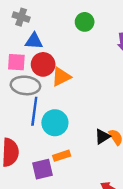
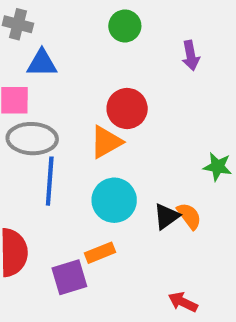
red circle: (43, 64) -> (127, 109), moved
orange triangle: (61, 77) -> (106, 142), moved
cyan circle: (55, 123) -> (114, 200), moved

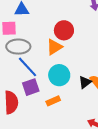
blue line: (50, 181) -> (28, 67), turned -45
purple square: (69, 277) -> (31, 87), moved

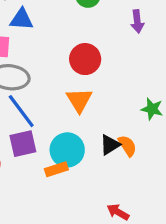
orange triangle: (54, 47) -> (79, 100), moved, turned -36
cyan circle: (59, 75) -> (67, 150), moved

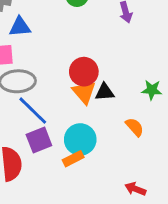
red circle: (85, 59) -> (84, 72), moved
black triangle: (110, 145) -> (105, 92), moved, turned 36

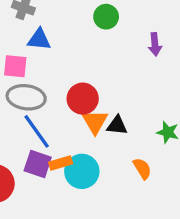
red circle: (84, 72) -> (83, 99), moved
purple square: (39, 140) -> (38, 164), turned 30
orange rectangle: (73, 159) -> (61, 163), moved

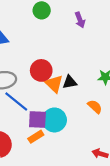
orange rectangle: (61, 163) -> (36, 137), moved
purple square: (38, 164) -> (37, 120), moved

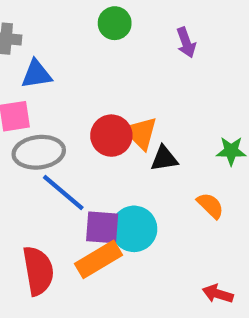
orange triangle: (54, 84) -> (141, 133), moved
orange rectangle: (36, 137) -> (99, 259), size x1.5

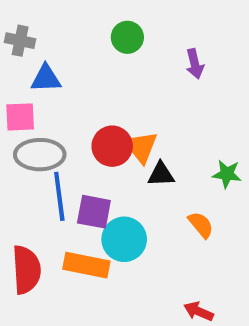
blue line: (63, 192) -> (59, 196), turned 36
purple square: (102, 227) -> (94, 212), moved
orange rectangle: (99, 259) -> (86, 265), turned 36

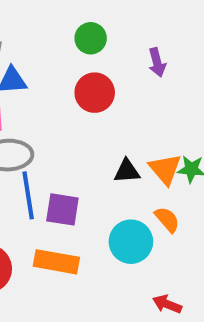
red circle: (112, 146) -> (95, 93), moved
orange triangle: (141, 147) -> (165, 169), moved
cyan circle: (124, 239) -> (131, 242), moved

